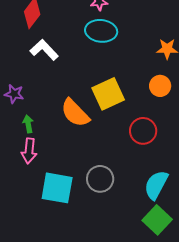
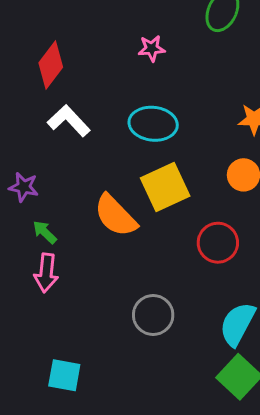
cyan ellipse: (101, 31) -> (153, 124), moved
green arrow: (28, 124) -> (45, 232), turned -36
cyan square: (57, 188) -> (64, 375), moved, size x0.7

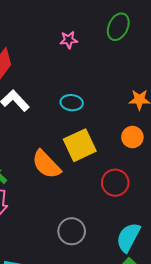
pink star: (152, 48) -> (69, 40), moved
cyan ellipse: (153, 124) -> (72, 103), size x0.7

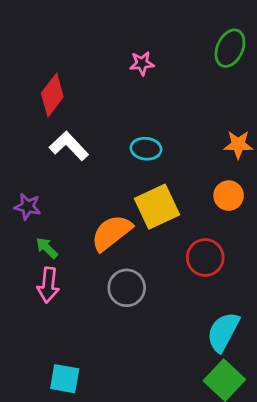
green ellipse: (118, 27) -> (230, 48), moved
orange semicircle: (46, 164) -> (112, 233), turned 96
gray circle: (72, 231) -> (127, 288), moved

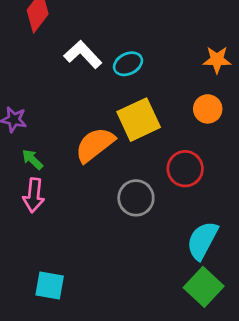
white L-shape: (69, 146) -> (83, 54), moved
cyan ellipse: (146, 149) -> (128, 64), turned -32
gray circle: (127, 288) -> (136, 198), moved

